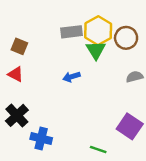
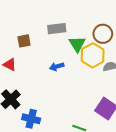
yellow hexagon: (98, 31) -> (93, 55), moved
brown square: (19, 46) -> (24, 41), moved, turned -32

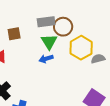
brown circle: (103, 34) -> (63, 27), moved
green triangle: (77, 44) -> (49, 42), moved

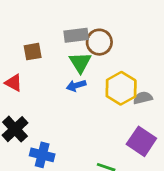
yellow hexagon: (81, 48) -> (121, 88), moved
gray semicircle: (98, 59) -> (143, 98), moved

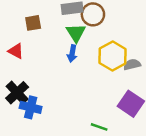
blue arrow: (76, 86) -> (72, 54), turned -63
blue cross: (42, 155) -> (31, 107), moved

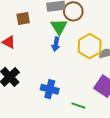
blue cross: (31, 107) -> (50, 89), moved

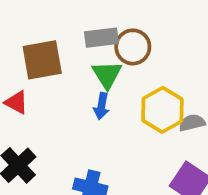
brown square: (23, 19) -> (42, 60), size x1.6

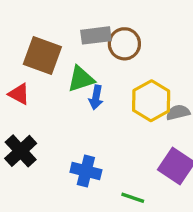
brown square: (42, 60) -> (42, 56), turned 30
green triangle: (107, 75) -> (81, 79), moved, turned 44

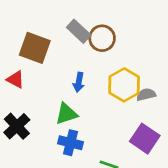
gray rectangle: (96, 35) -> (79, 31), turned 50
green triangle: (81, 79) -> (66, 114), moved

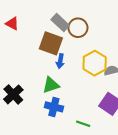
brown square: (35, 48) -> (51, 43), moved
red triangle: (15, 79) -> (12, 24), moved

